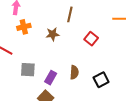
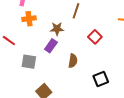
brown semicircle: (74, 72) -> (73, 61), moved
purple rectangle: (51, 78) -> (51, 46), moved

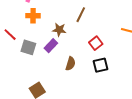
gray square: (29, 62) -> (28, 47), moved
black square: (101, 79) -> (101, 65), moved

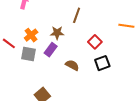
orange cross: (33, 16) -> (31, 35), moved, turned -32
brown semicircle: (70, 64) -> (72, 65), turned -72

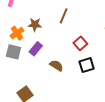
brown star: (57, 33) -> (35, 25), moved

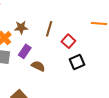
brown line: (64, 16) -> (49, 29), moved
brown semicircle: (56, 66) -> (38, 66), moved

